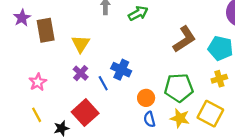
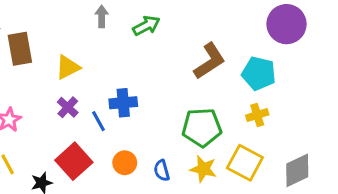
yellow triangle: (81, 44) -> (68, 67), turned 30
blue cross: (121, 70) -> (123, 103), turned -30
orange circle: (146, 98) -> (125, 163), moved

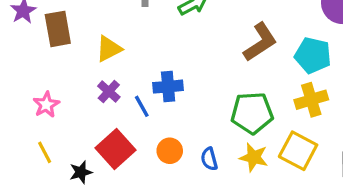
yellow cross: (257, 115) -> (311, 100), size x1.4

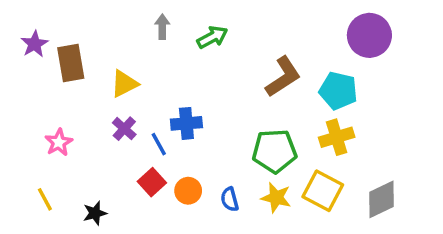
red square: (115, 149) -> (152, 182), moved, size x0.7
yellow line: (45, 152) -> (45, 199), moved

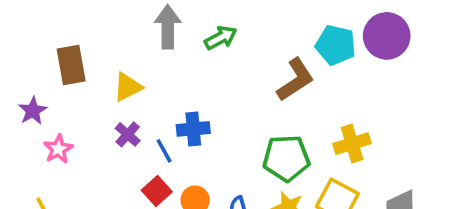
gray arrow: (162, 27) -> (168, 27), size x1.6
purple star: (35, 44) -> (33, 111), moved
cyan pentagon: (338, 91) -> (336, 45), moved

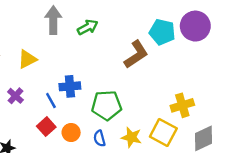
purple cross: (128, 134) -> (15, 96), moved
yellow cross: (352, 144) -> (182, 105), moved
green pentagon: (286, 158) -> (107, 105), moved

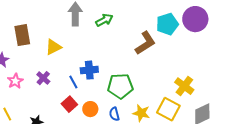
cyan pentagon: (162, 32) -> (167, 24), turned -30
yellow cross: (182, 105) -> (184, 86), turned -36

